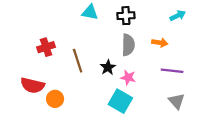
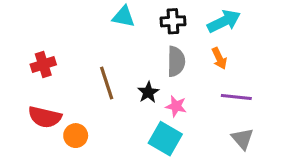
cyan arrow: (178, 16) -> (224, 21), moved, size x1.5
orange arrow: (160, 43) -> (219, 58), turned 56
red cross: (46, 47) -> (43, 65), moved

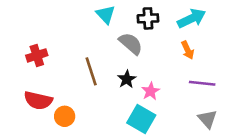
cyan triangle: (124, 17) -> (106, 14), turned 36
gray semicircle: (176, 61) -> (131, 44), moved, turned -50
pink star: (176, 106) -> (151, 91), turned 30

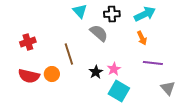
black star: (127, 79) -> (96, 72), moved
orange circle: (65, 116) -> (52, 74), moved
cyan square: (141, 119) -> (119, 91), moved
gray triangle: (207, 119) -> (168, 88), moved

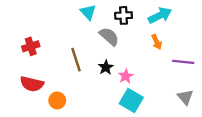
purple line: (153, 63) -> (183, 62), moved
black star: (96, 72) -> (106, 67), moved
orange circle: (52, 74) -> (57, 100), moved

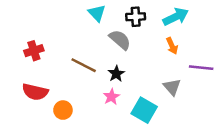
brown line: (76, 60) -> (84, 65), turned -45
pink star: (126, 76) -> (111, 97), moved
gray triangle: (185, 97) -> (172, 87), moved

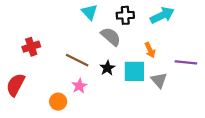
orange arrow: (172, 46) -> (150, 50), moved
red semicircle: (35, 92) -> (16, 85), moved, turned 105
pink star: (111, 97) -> (79, 86), moved
cyan square: (144, 110) -> (134, 71), moved, turned -30

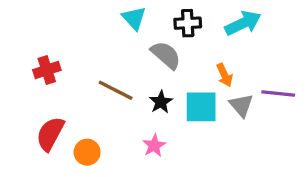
gray triangle: (159, 80) -> (241, 105), moved
red semicircle: (16, 85) -> (50, 134), moved
pink star: (79, 86) -> (154, 145), moved

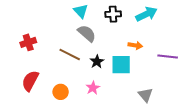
gray semicircle: (166, 55) -> (87, 33), moved
orange arrow: (225, 75) -> (135, 45), turned -56
gray triangle: (241, 105) -> (145, 95), moved
orange circle: (87, 152) -> (61, 92), moved

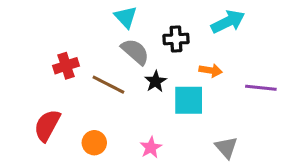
black cross: (113, 14) -> (176, 39), moved
red cross: (28, 42) -> (66, 66), moved
black star: (97, 62) -> (156, 81), moved
pink star: (93, 88) -> (151, 147), moved

